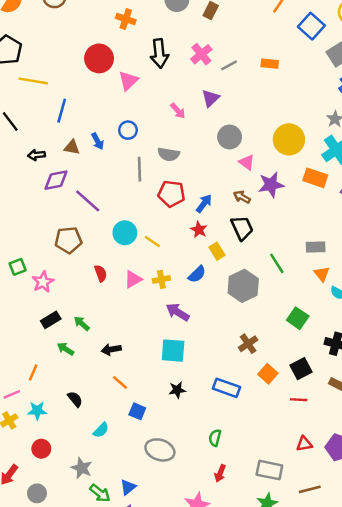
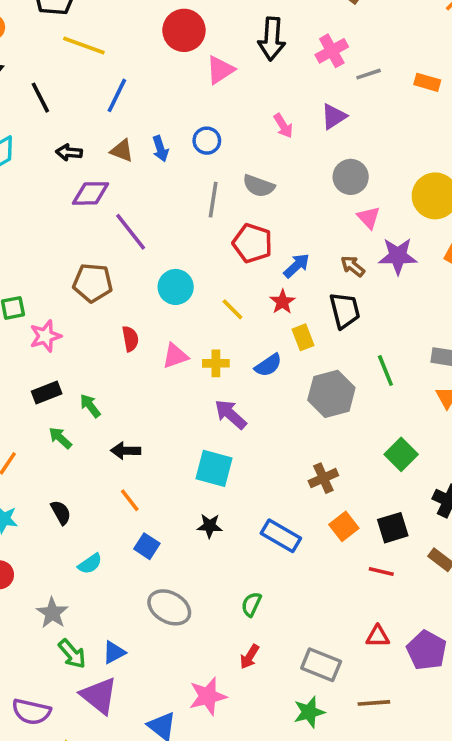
yellow line: (152, 241) -> (232, 309), moved

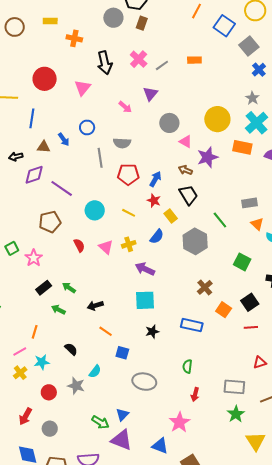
red circle: (184, 30) -> (45, 79), moved
pink triangle: (175, 356) -> (106, 247), turned -42
gray star: (52, 613) -> (76, 386), moved

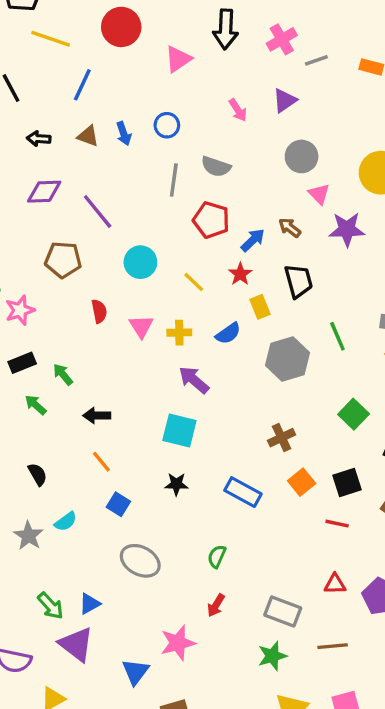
brown arrow: (185, 170) -> (290, 228), moved
purple diamond: (34, 175) -> (44, 192), moved
blue triangle: (160, 446) -> (135, 672), turned 30

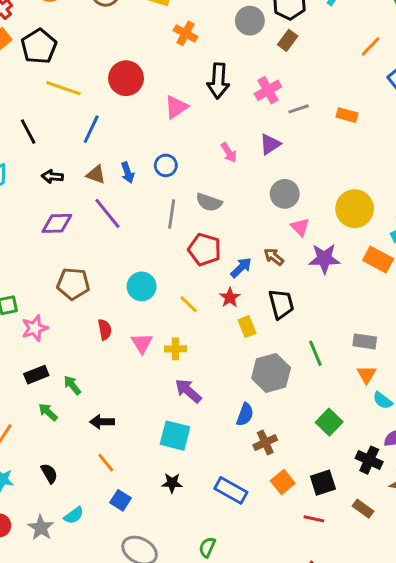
purple line: (98, 211) -> (107, 213), moved
blue semicircle: (228, 333) -> (245, 414), moved, turned -35

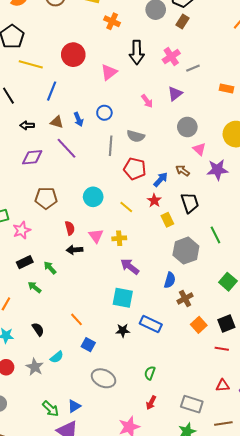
orange rectangle: (347, 115) -> (226, 89), moved
black arrow: (102, 422) -> (75, 250), moved
blue rectangle: (231, 490) -> (151, 324), moved

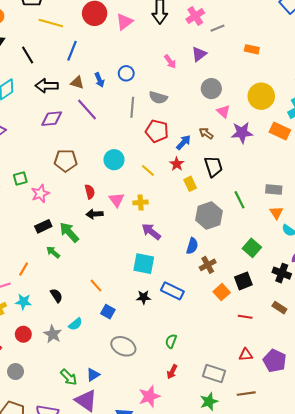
pink triangle: (109, 72) -> (124, 22), moved
black arrow: (27, 125) -> (47, 86), size x1.5
green arrow: (50, 268) -> (69, 232), size x1.5
black square: (226, 323) -> (243, 281), moved

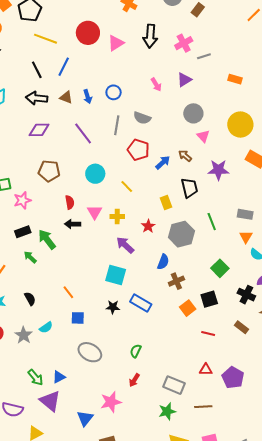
black line: (28, 55) -> (37, 70), moved
purple line: (87, 110) -> (83, 133), moved
purple star: (242, 133) -> (218, 170), moved
red star: (177, 164) -> (148, 226), moved
blue square: (108, 312) -> (78, 318), turned -32

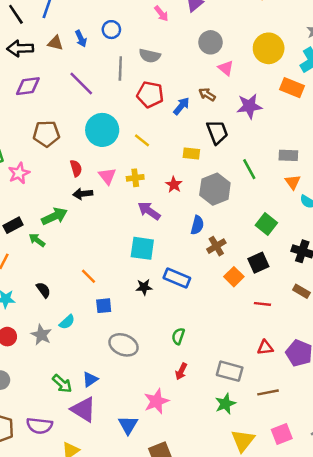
cyan circle: (95, 174) -> (102, 130), size x1.4
yellow rectangle: (166, 203) -> (191, 153), turned -56
black rectangle: (23, 232) -> (13, 225), moved
green arrow: (47, 239) -> (54, 216), turned 110

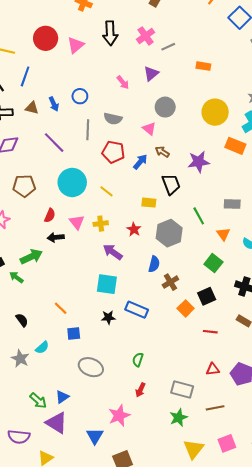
pink triangle: (226, 68) -> (149, 129), moved
red semicircle: (76, 168) -> (50, 215), turned 40
orange triangle: (293, 182) -> (223, 234), moved

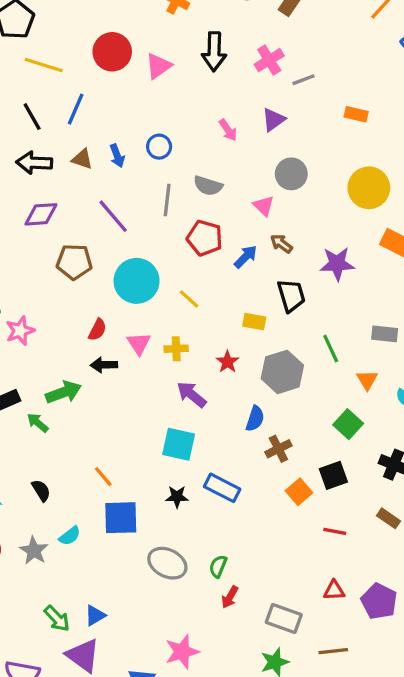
brown pentagon: (24, 186) -> (74, 262), moved
blue square: (74, 334) -> (121, 518), size x1.6
gray ellipse: (91, 367) -> (167, 563), moved
red arrow: (140, 390) -> (230, 597), moved

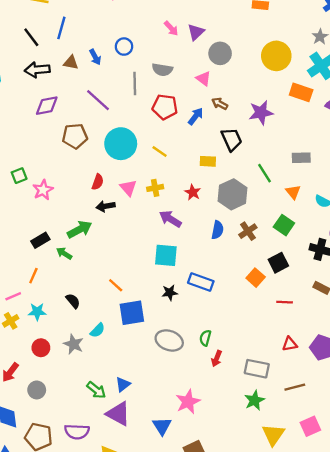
purple triangle: (273, 120) -> (196, 32), moved
brown cross: (278, 449) -> (248, 231), moved

